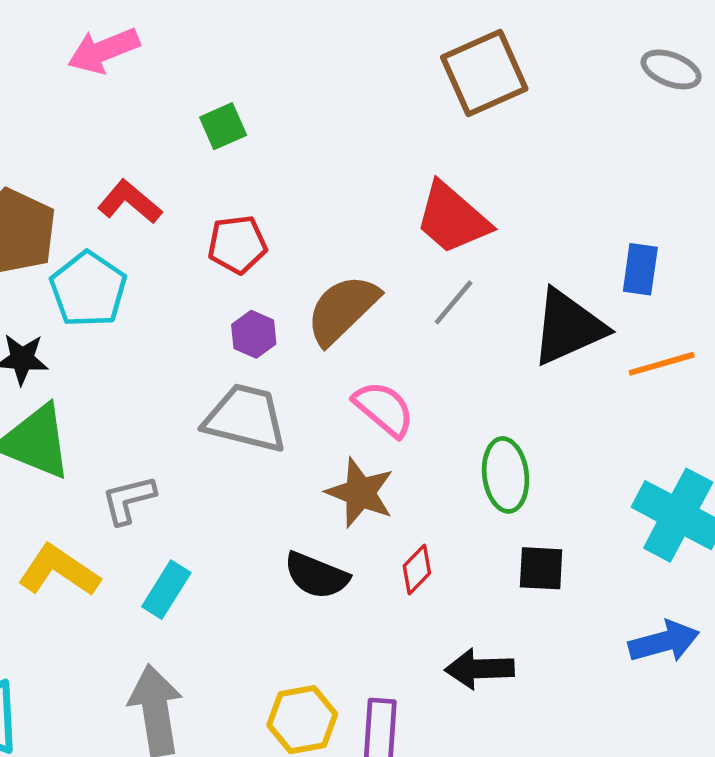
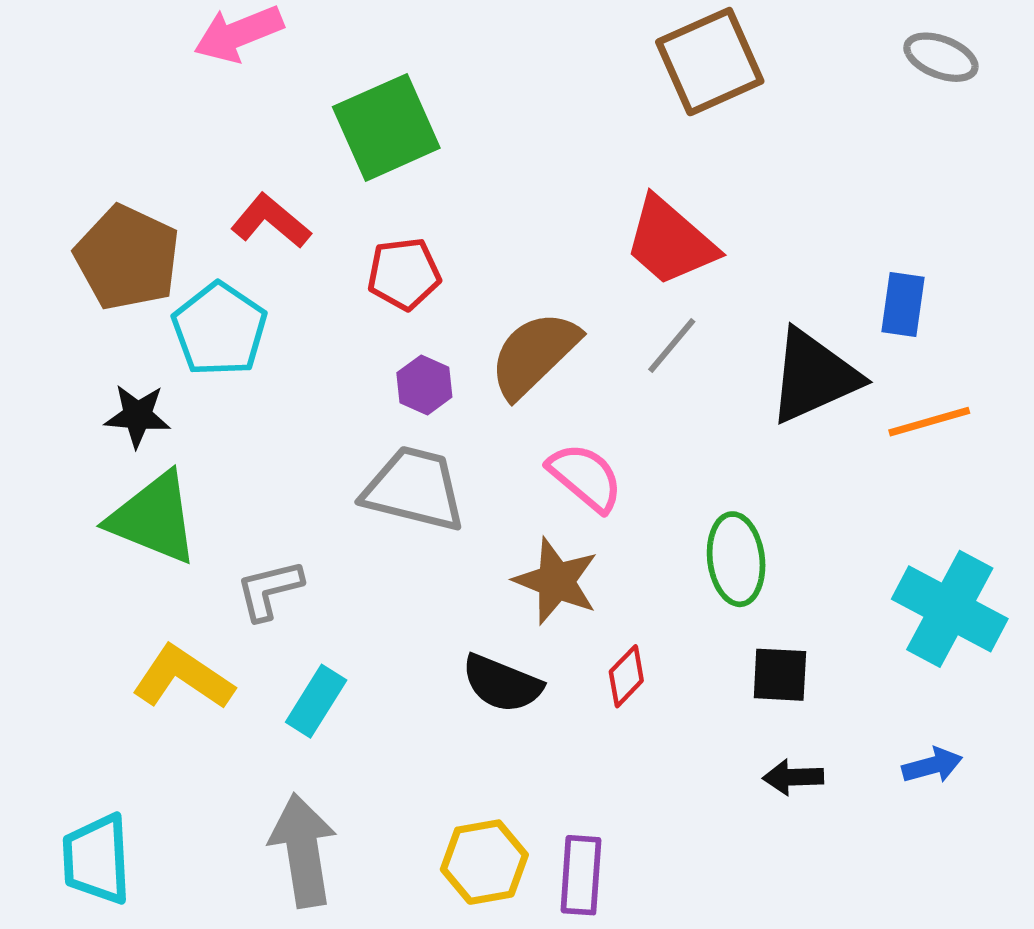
green square: (223, 126) -> (386, 127), size x1.8
blue arrow: (664, 642) -> (932, 765), size x0.7
black arrow: (480, 669) -> (793, 777), moved, size x0.7

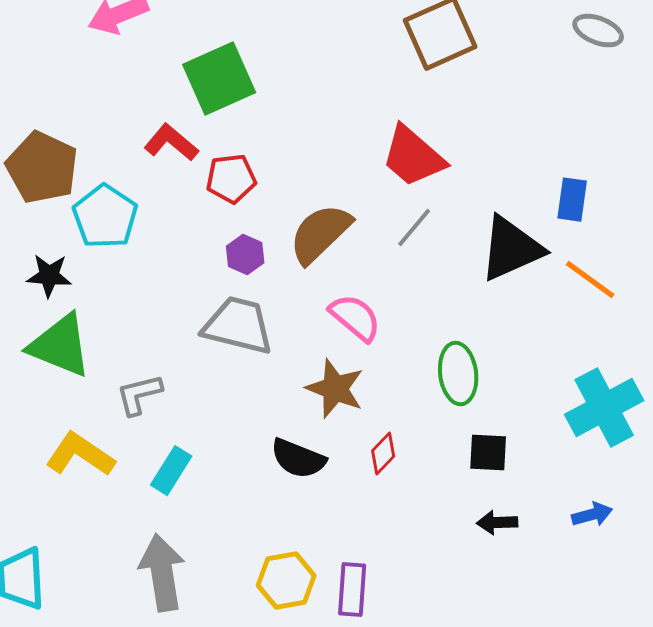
red L-shape: (271, 221) -> (171, 143), moved
orange line: (929, 422) -> (590, 280), turned 52
cyan cross: (950, 609) -> (604, 408), turned 34

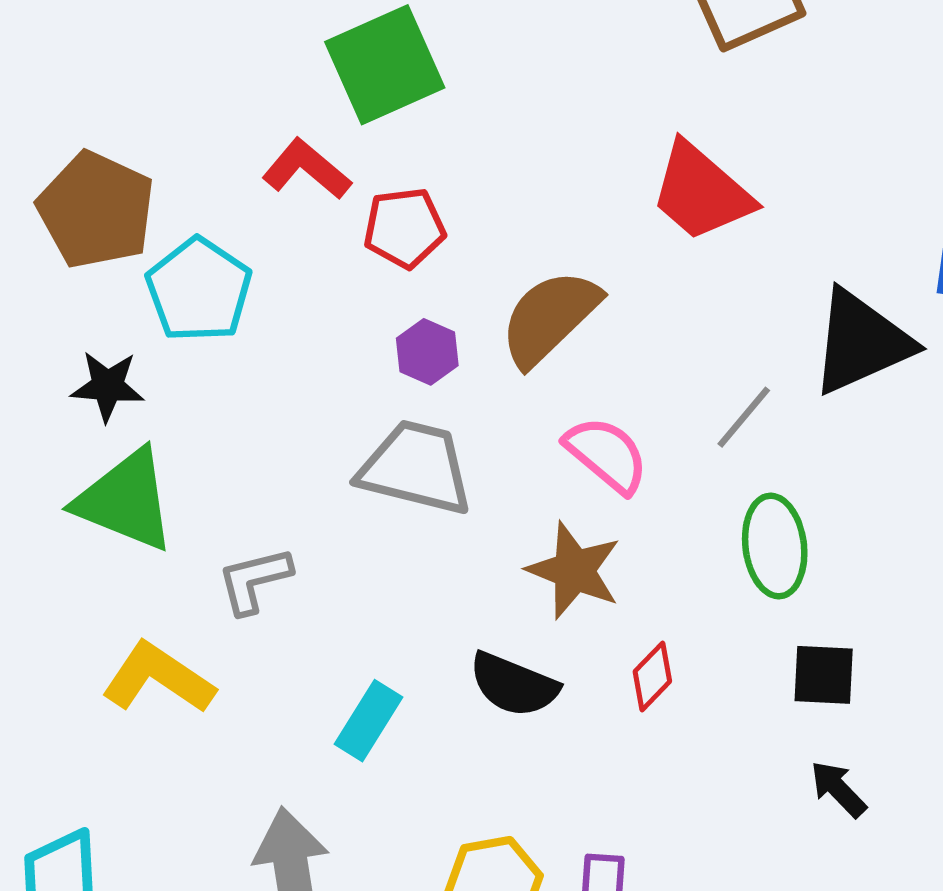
gray line: (414, 228) -> (744, 417), moved
cyan rectangle: (171, 471) -> (369, 721), moved
black arrow: (497, 523) -> (838, 789), turned 48

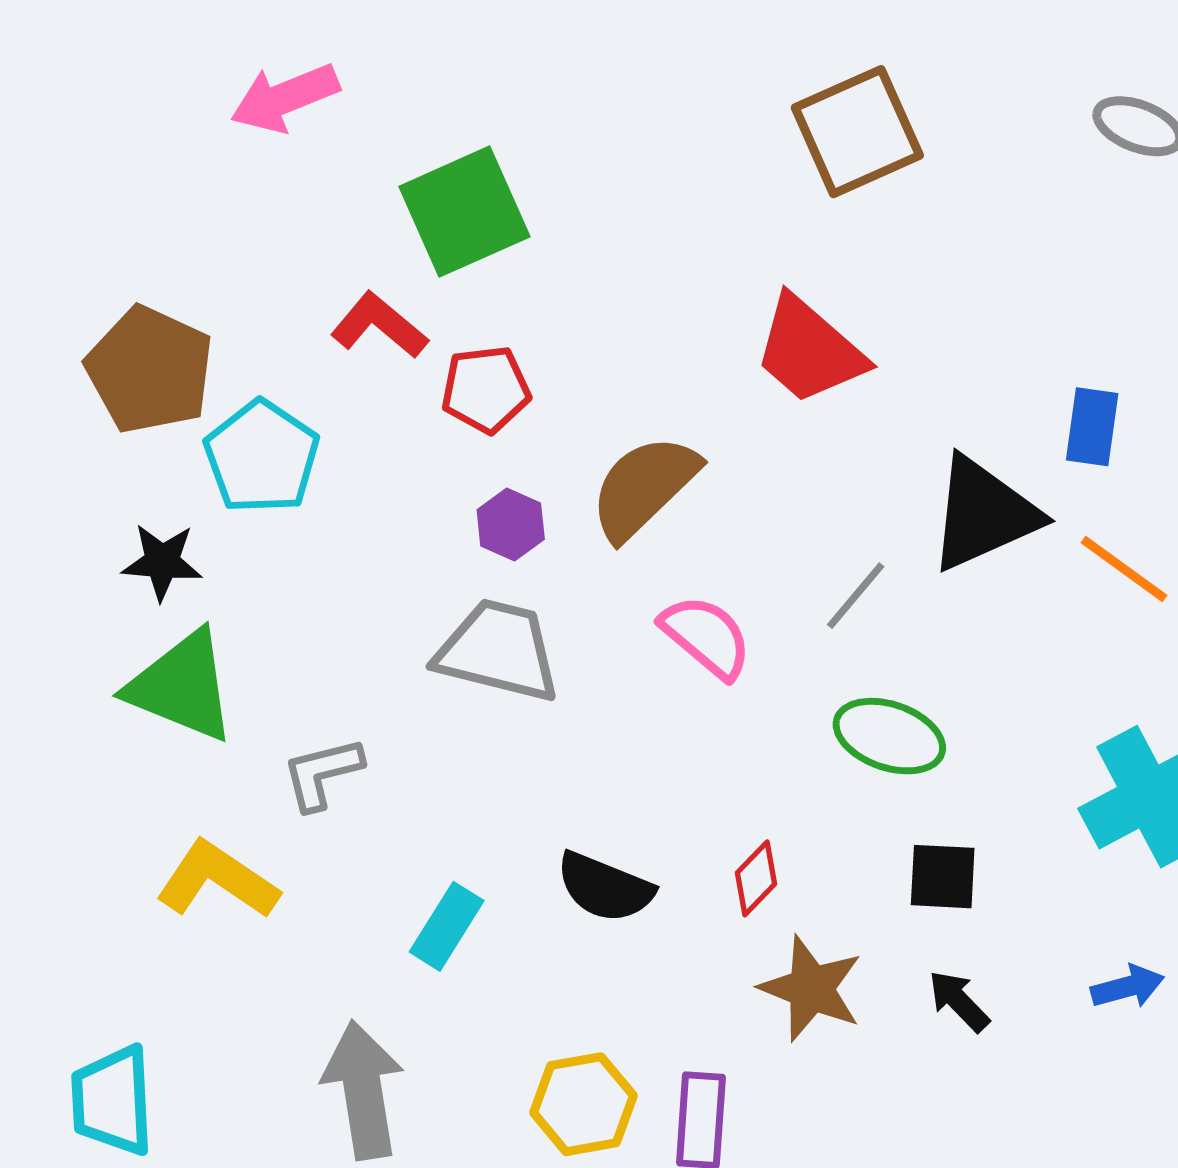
green ellipse: (775, 546) -> (889, 736), turned -64
brown star: (574, 570) -> (811, 989), moved

